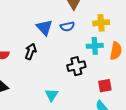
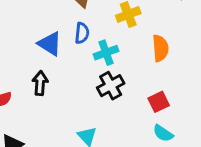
blue semicircle: (67, 26) -> (82, 33), turned -56
cyan cross: (95, 46) -> (106, 53), moved

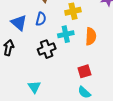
cyan cross: (106, 53) -> (66, 34), moved
black cross: (111, 86) -> (47, 49), moved

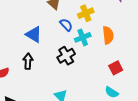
blue semicircle: (41, 19) -> (66, 25), moved, turned -48
red square: (84, 71) -> (116, 68), moved

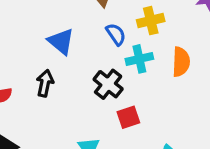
black cross: (66, 56) -> (108, 84), turned -30
red square: (116, 68) -> (128, 117), moved

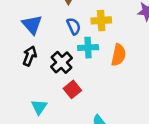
black arrow: (45, 83) -> (30, 56), moved
red square: (128, 117) -> (72, 89), turned -30

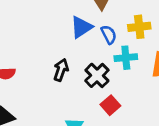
blue triangle: (32, 25) -> (81, 27), moved, turned 40

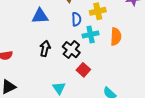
blue triangle: (81, 27) -> (40, 16), moved, turned 36
blue semicircle: (109, 35) -> (76, 19), turned 32

